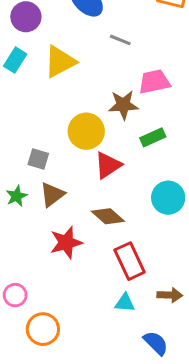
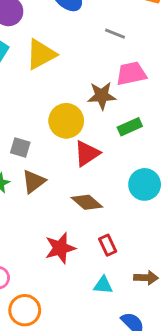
gray line: (120, 40) -> (115, 34), moved
red star: (66, 242) -> (60, 248), moved
red rectangle: (130, 261) -> (108, 245), size x0.6

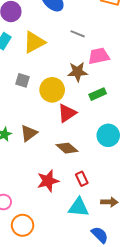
gray line: (115, 34) -> (78, 34), moved
gray square: (20, 147) -> (23, 80), moved
cyan triangle: (103, 285) -> (79, 207), size x1.5

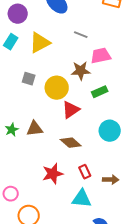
brown triangle: (29, 133) -> (35, 129), turned 30
brown arrow: (109, 202) -> (111, 180), moved

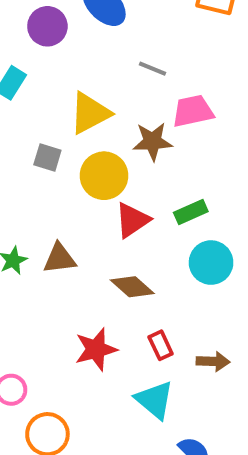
purple circle: (18, 14) -> (47, 26), moved
yellow triangle: (40, 43) -> (90, 113), moved
green rectangle: (100, 92) -> (191, 212), moved
cyan triangle: (82, 199) -> (154, 400), turned 35

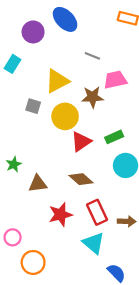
brown triangle: (60, 258) -> (38, 184), moved
red rectangle: (161, 345) -> (97, 212), size x1.5

